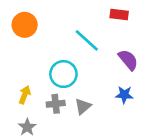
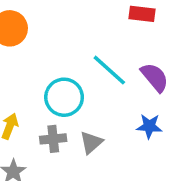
cyan line: (87, 40) -> (109, 70), moved

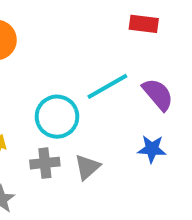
cyan line: (109, 70) -> (107, 86), turned -72

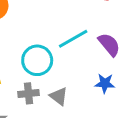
gray triangle: (87, 167) -> (59, 96), turned -42

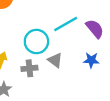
gray triangle: (59, 96) -> (55, 60), moved

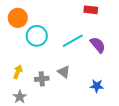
cyan circle: (36, 42) -> (37, 36), moved
blue star: (91, 60) -> (97, 86), moved

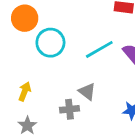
gray cross: (42, 79) -> (69, 109), moved

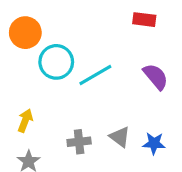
cyan line: (99, 49) -> (95, 75), moved
gray triangle: (87, 92) -> (120, 137), moved

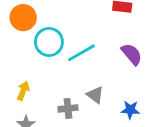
gray triangle: (120, 137) -> (95, 95), moved

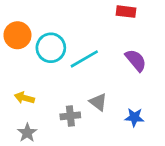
orange circle: (23, 18) -> (17, 35), moved
yellow arrow: (23, 91) -> (24, 98), turned -96

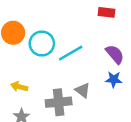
gray cross: (70, 116) -> (59, 102), size x1.5
blue star: (134, 117) -> (114, 79), moved

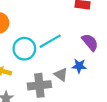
cyan circle: (42, 44) -> (24, 49), moved
blue star: (114, 79) -> (79, 66), moved

